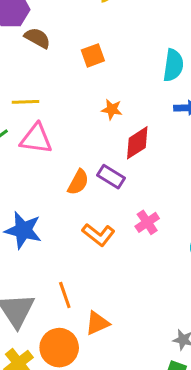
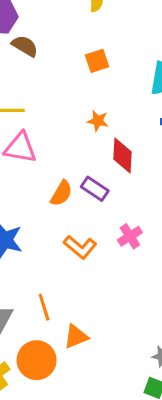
orange square: (93, 55) -> (97, 61), moved
red diamond: (137, 143) -> (123, 155), turned -56

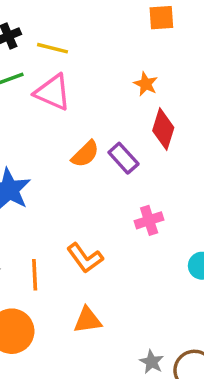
orange L-shape: (80, 247) -> (85, 258), moved
orange triangle: (76, 337) -> (88, 320), moved

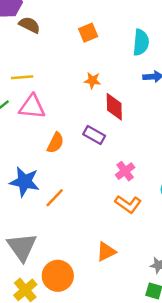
orange semicircle: (85, 154) -> (55, 143), moved
orange L-shape: (85, 258) -> (128, 204), moved
orange line: (35, 275) -> (55, 198), moved, turned 65

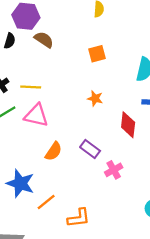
red diamond: (114, 107) -> (128, 125), moved
pink cross: (125, 171) -> (114, 170), moved
orange L-shape: (128, 204) -> (79, 218), moved, turned -50

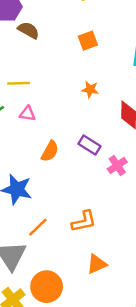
pink triangle: (36, 115) -> (28, 114), size x0.6
orange line: (46, 202) -> (38, 227), moved

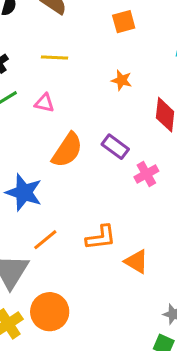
yellow line: (19, 83) -> (55, 57), moved
orange semicircle: (50, 151) -> (67, 150), size x1.4
orange triangle: (97, 264) -> (136, 262), moved, turned 50

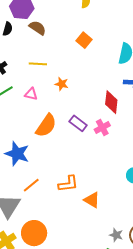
orange square: (124, 22) -> (84, 40), turned -35
orange star: (122, 80) -> (62, 84), moved
pink cross: (146, 174) -> (102, 127), moved

